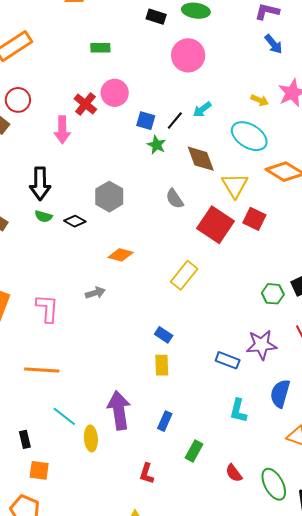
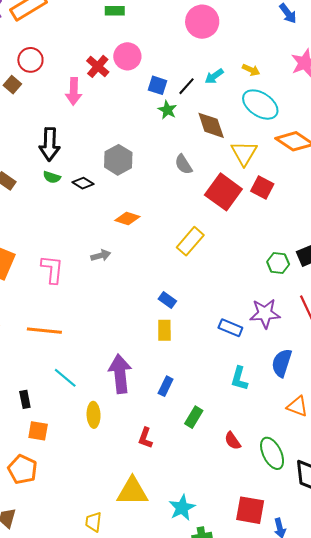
yellow arrow: (260, 100) -> (251, 70), moved
yellow ellipse: (91, 439) -> (94, 415), moved

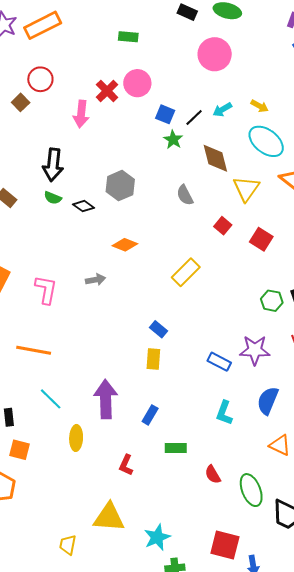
red square: (262, 188) -> (261, 239), moved
red square: (223, 192) -> (223, 226), size x0.5
green rectangle: (194, 417) -> (176, 448), turned 55

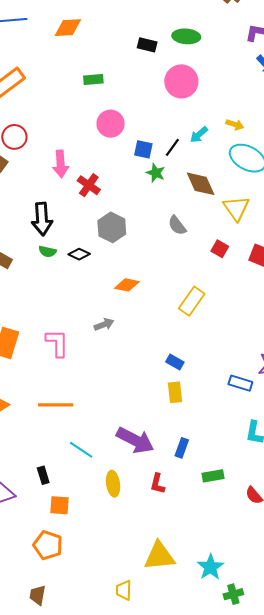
red cross: (107, 91) -> (89, 185), moved
purple arrow: (106, 399) -> (135, 440), turned 129
red L-shape: (126, 465) -> (157, 484), moved

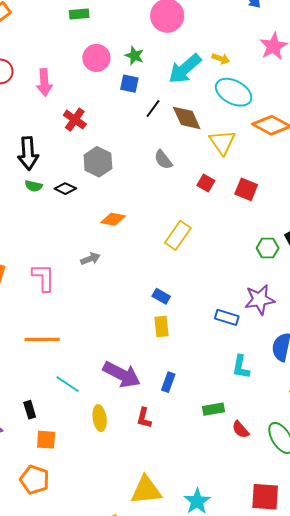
cyan arrow: (199, 135) -> (185, 69), size x1.8
black line: (172, 147) -> (153, 109), moved
pink arrow: (61, 164) -> (44, 82), moved
green star: (156, 173) -> (134, 56), moved
green rectangle: (213, 476) -> (213, 409), moved

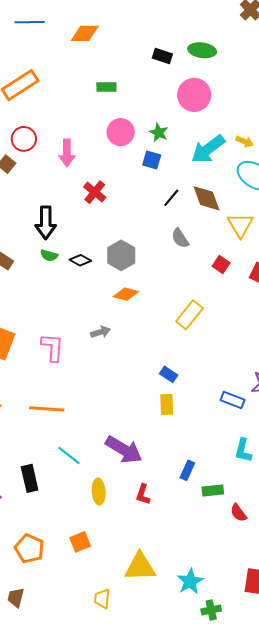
black line: (153, 109) -> (171, 198), moved
gray hexagon: (98, 162) -> (121, 255), moved
blue rectangle: (168, 382) -> (187, 470), moved
black rectangle: (30, 410) -> (30, 478), size x1.5
orange square: (46, 440) -> (80, 542), moved, turned -30

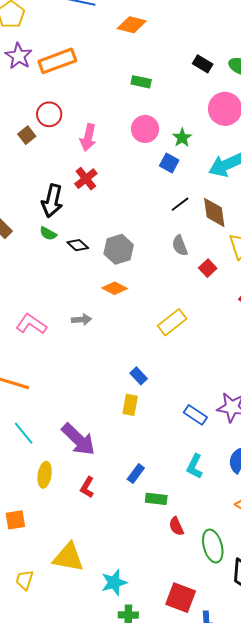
red cross: (95, 192) -> (86, 179), moved
red square: (221, 264) -> (208, 268), moved
pink L-shape: (52, 347) -> (31, 324), turned -72

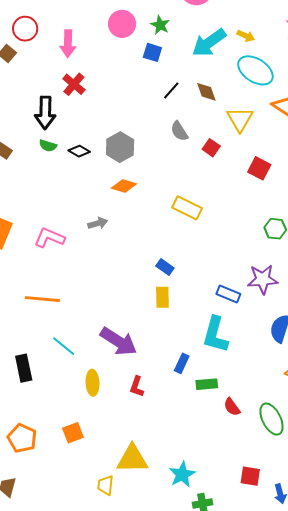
brown diamond: (214, 212) -> (206, 92), size x0.7
yellow rectangle: (172, 322) -> (187, 208), turned 76
cyan L-shape: (195, 466) -> (215, 335), moved, size x1.5
yellow trapezoid: (24, 580) -> (106, 485), moved
red square: (181, 598) -> (250, 476), size x0.7

